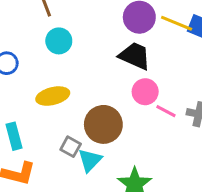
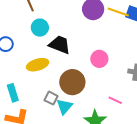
black trapezoid: (135, 56) -> (60, 45), moved
pink line: (166, 111) -> (115, 100), moved

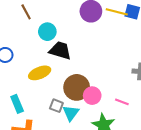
cyan circle: (40, 28) -> (47, 32), moved
pink circle: (99, 59) -> (92, 96), moved

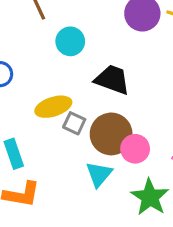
black trapezoid: (60, 50) -> (112, 80), moved
gray square: (56, 106) -> (74, 123), moved

